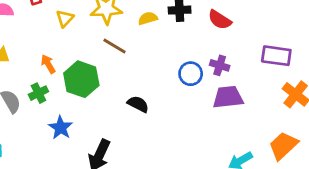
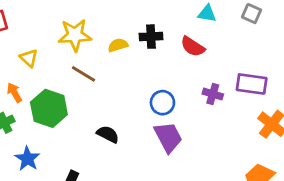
yellow triangle: (65, 18) -> (29, 58), moved, turned -30
purple cross: (220, 65) -> (213, 94), moved
purple trapezoid: (228, 97) -> (168, 137), moved, turned 68

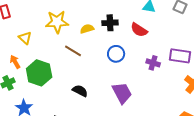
brown line: (83, 74) -> (73, 51), moved
blue circle: (162, 103) -> (116, 54), moved

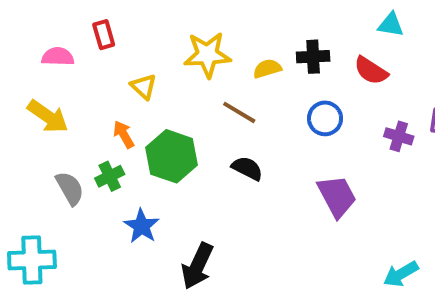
black semicircle: (80, 91) -> (247, 168), moved

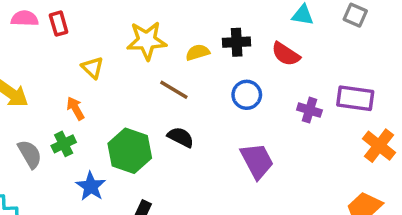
pink semicircle: (58, 57) -> (25, 18), moved
green hexagon: (171, 156) -> (130, 151), moved

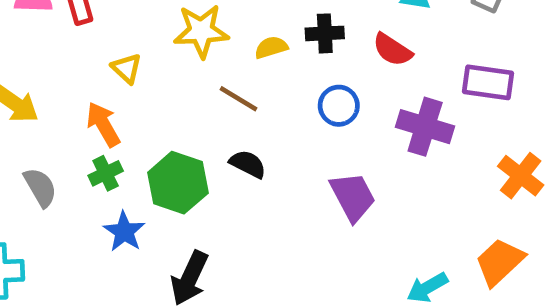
purple rectangle: (355, 98) -> (488, 82), moved
orange arrow: (76, 108) -> (103, 124), size x1.4
purple cross: (309, 110) -> (425, 127), size x1.6
green cross: (64, 144) -> (106, 173), moved

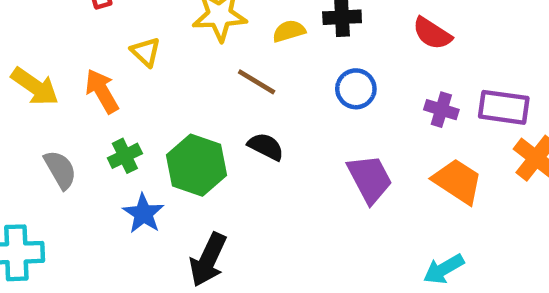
red semicircle: (392, 50) -> (432, 33), moved
purple rectangle: (488, 82) -> (504, 107), moved
orange arrow: (103, 124) -> (102, 91), moved
purple cross: (425, 127) -> (441, 110), size x0.6
orange trapezoid: (500, 262) -> (457, 181), moved, turned 76

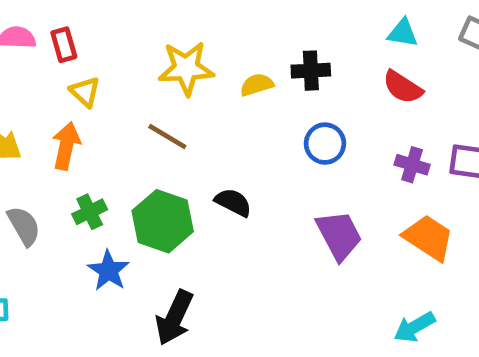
yellow triangle: (146, 52) -> (85, 92), moved
brown line: (257, 82) -> (167, 136), moved
orange arrow: (102, 91) -> (66, 146), turned 42

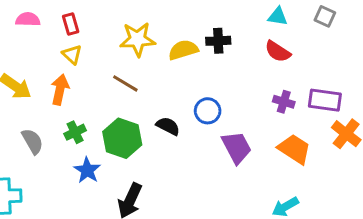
red rectangle: (64, 45) -> (71, 24), moved
yellow semicircle: (257, 85) -> (183, 50), size x1.4
blue circle: (325, 144) -> (208, 111), moved

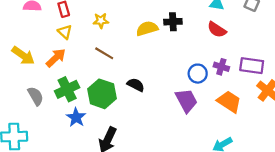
yellow star: (138, 39) -> (101, 21), moved, size x0.6
orange arrow: (60, 90) -> (56, 58), turned 35
blue circle: (208, 111) -> (198, 74), moved
green cross: (75, 132) -> (67, 89), size x1.5

